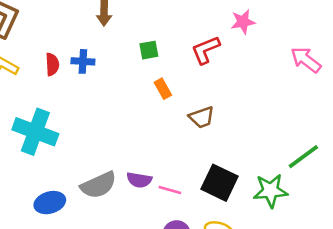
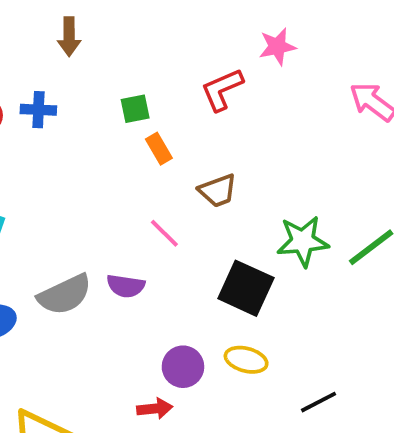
green square: (149, 50) -> (135, 109), moved
pink line: (170, 190) -> (164, 233), moved, turned 30
green star: (270, 191) -> (303, 241), moved

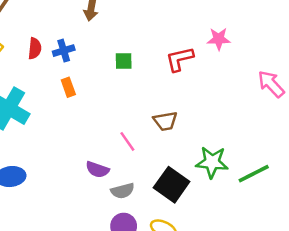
blue cross: (38, 110) -> (64, 51), turned -30
orange rectangle: (159, 149) -> (68, 87), moved
gray semicircle: (65, 295) -> (123, 191), moved, size x0.7

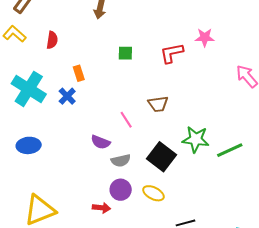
blue cross: (64, 51) -> (67, 96), moved, turned -30

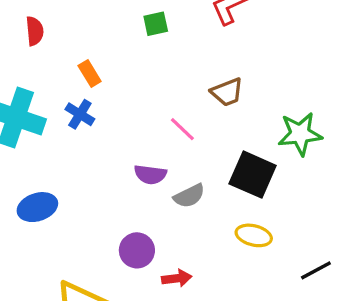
purple circle: (121, 190) -> (137, 250), moved

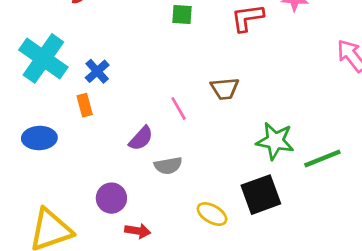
orange rectangle: (90, 73) -> (85, 105), moved
purple semicircle: (150, 174) -> (141, 138), turned -72
black square: (253, 175) -> (261, 195), moved, turned 30

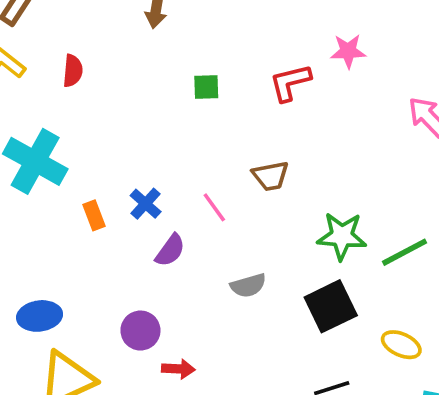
blue cross: (97, 71) -> (146, 204), moved
blue ellipse: (39, 138) -> (40, 316), moved
gray semicircle: (168, 166) -> (248, 286), moved
yellow ellipse: (212, 214) -> (401, 345), moved

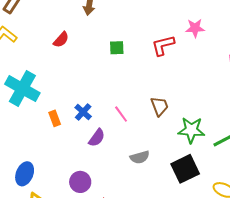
red semicircle: (73, 71) -> (61, 40), moved, turned 36
brown trapezoid: (271, 176) -> (160, 106), moved, turned -100
blue ellipse: (40, 316) -> (25, 174), turned -60

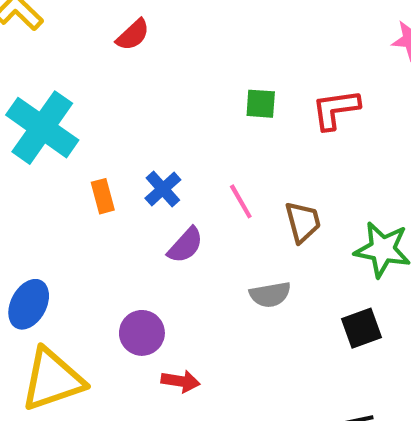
red L-shape: (163, 45) -> (336, 109), moved
green square: (117, 48) -> (261, 104), moved
brown trapezoid: (160, 106) -> (303, 222), moved
black square: (185, 169) -> (362, 328), size x0.7

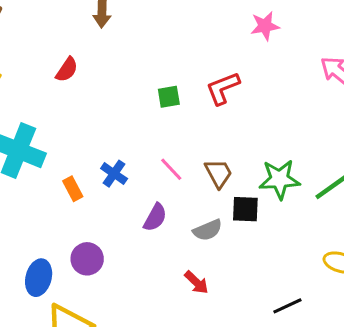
purple semicircle: (185, 245) -> (155, 217), moved
black square: (362, 328) -> (245, 209), moved, turned 36
purple circle: (142, 333) -> (87, 259), moved
red arrow: (180, 381) -> (196, 282), moved, turned 48

